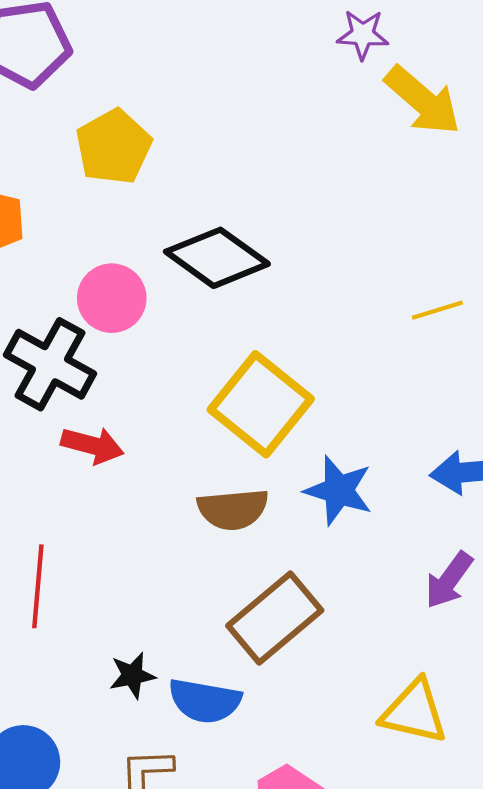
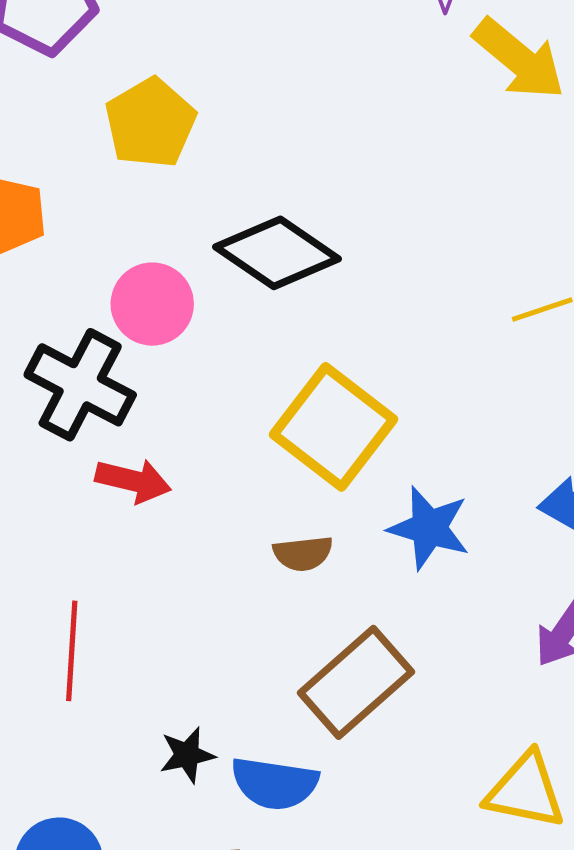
brown semicircle: (233, 509) -> (303, 553), size x0.7

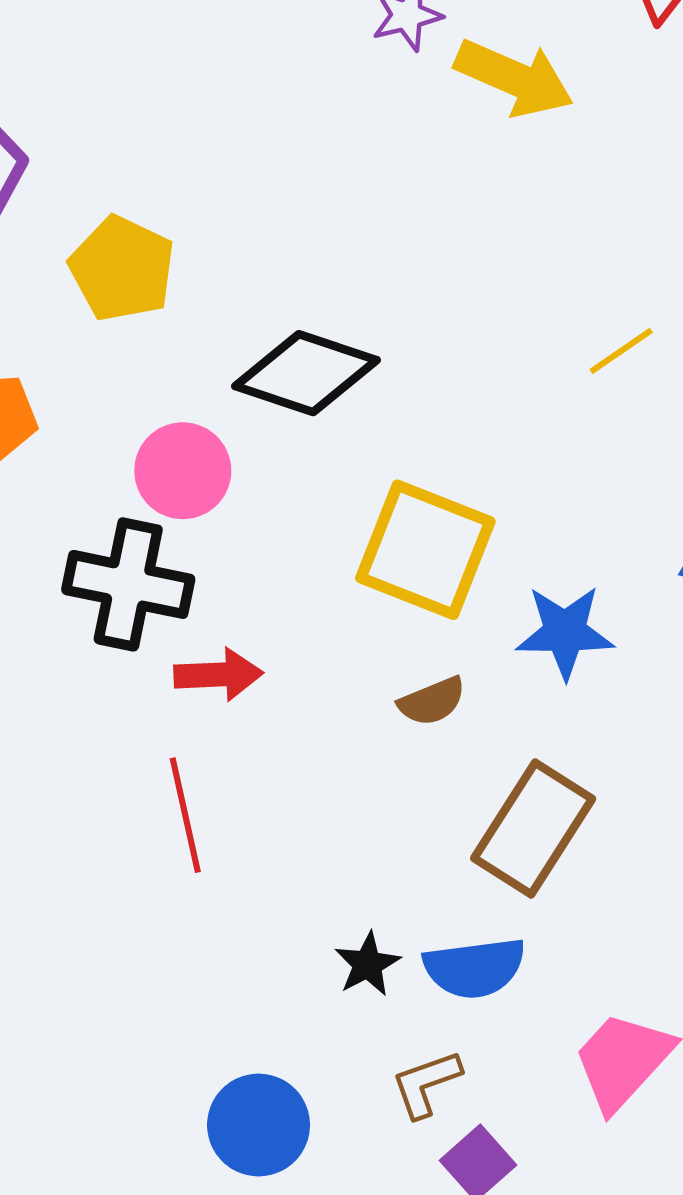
red line: (72, 651) -> (185, 815), moved

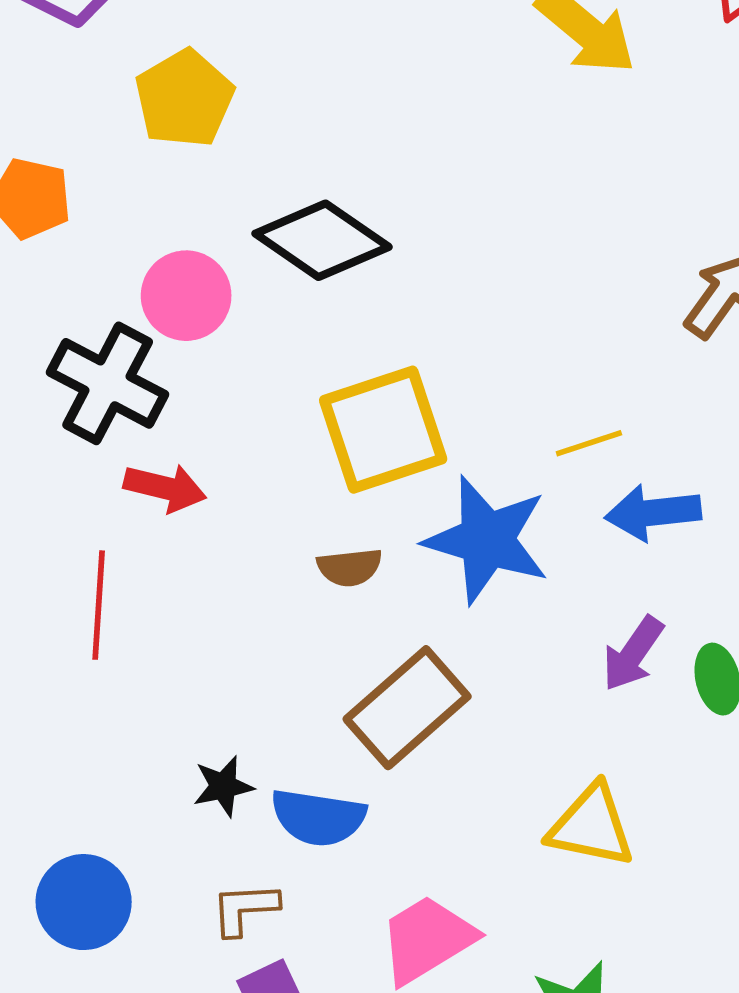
yellow line: (621, 351) -> (589, 443), moved
yellow square: (425, 550) -> (383, 430), turned 34
blue star: (565, 632) -> (487, 540), size x1.4

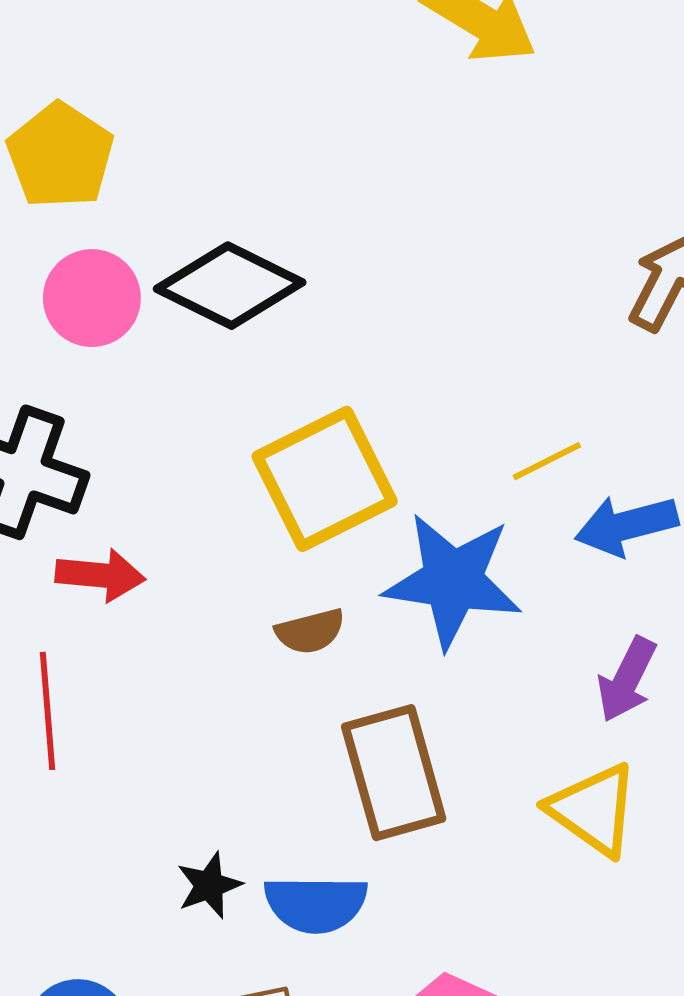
pink circle: (186, 296) -> (92, 298), moved
brown rectangle: (407, 708) -> (394, 773), turned -56
yellow triangle: (591, 826) -> (593, 810), moved, turned 32

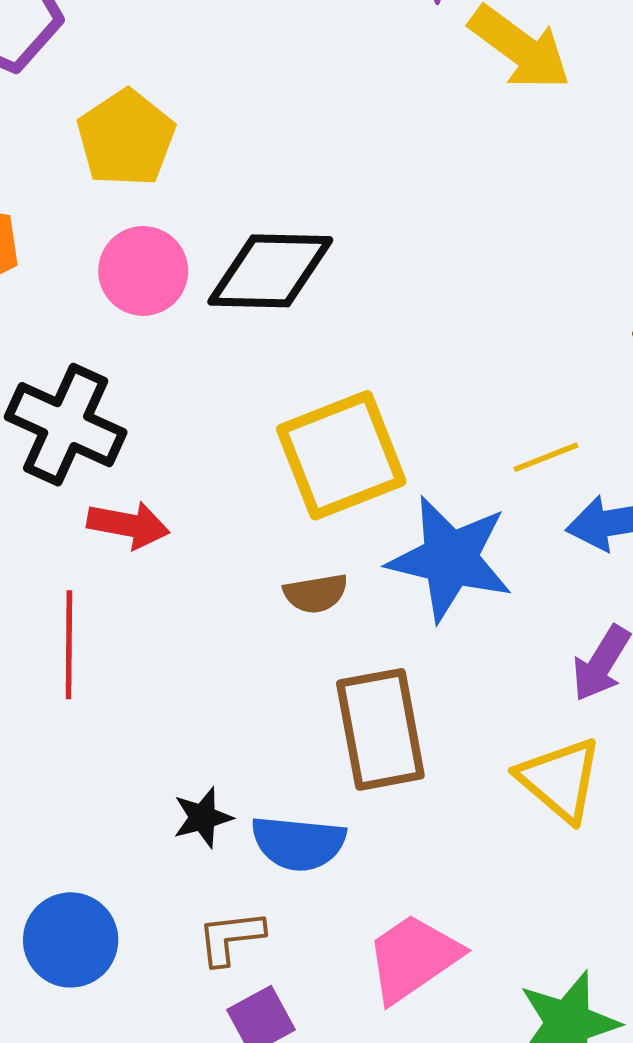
black diamond: (230, 286) -> (270, 271), turned -30

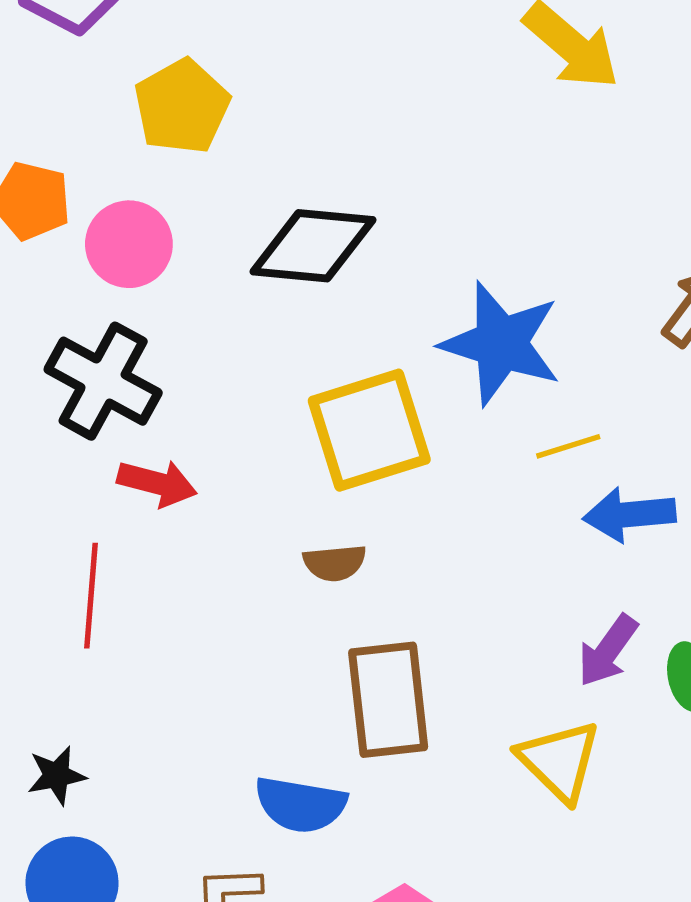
pink circle: (143, 271) -> (129, 244), moved
blue star: (450, 559) -> (501, 343), moved
black star: (203, 817) -> (57, 775), moved

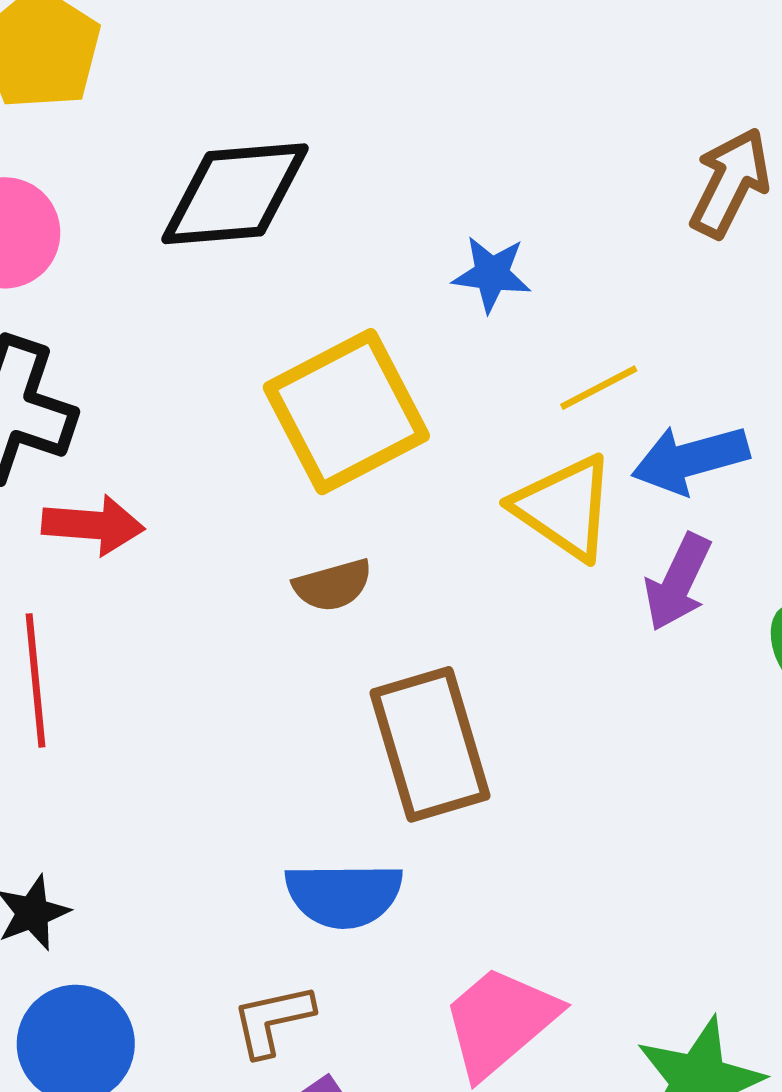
blue star: (501, 343) -> (492, 274), size x0.5
purple arrow: (608, 651) -> (678, 582), moved
yellow triangle: (559, 761) -> (564, 507), moved

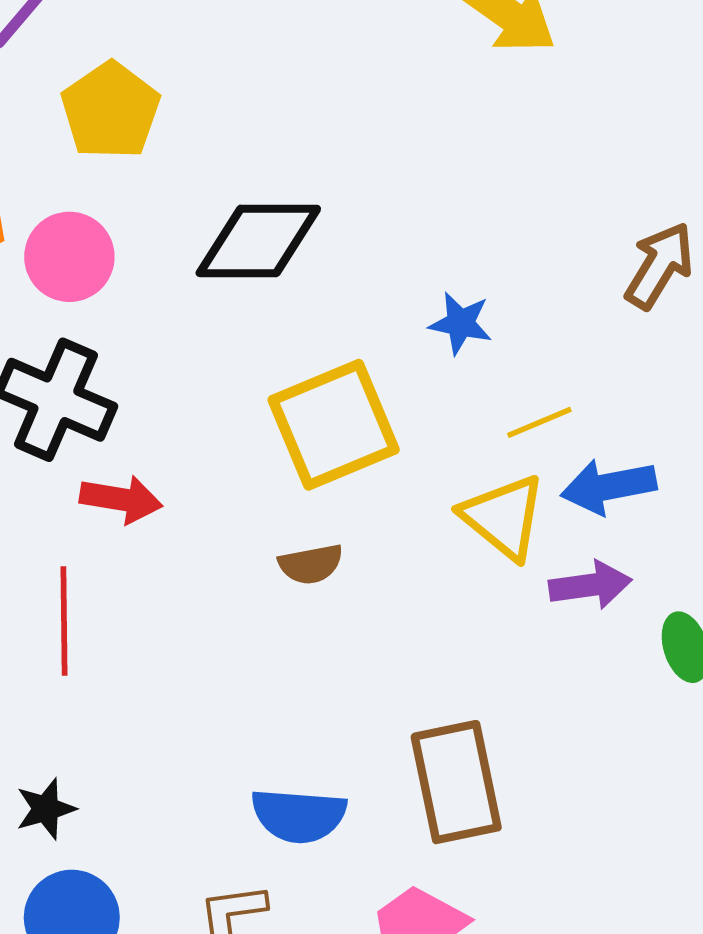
purple arrow: (678, 582) -> (590, 585), turned -128
brown rectangle: (430, 744) -> (456, 782), moved

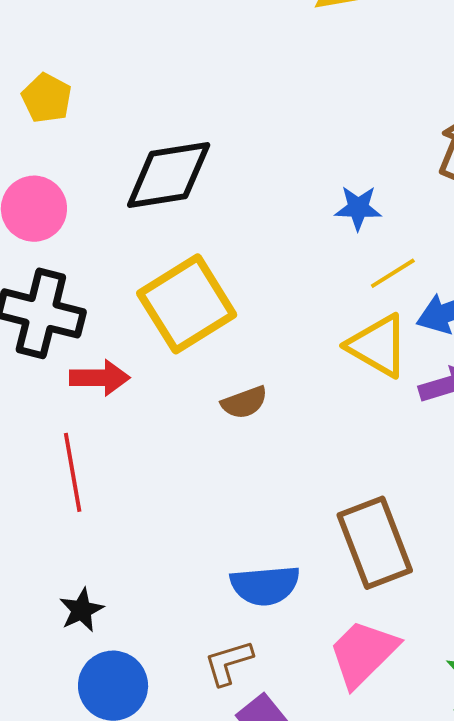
yellow pentagon: (111, 111) -> (47, 98), size x0.7
blue star: (460, 323) -> (358, 208), moved
yellow square: (334, 425) -> (187, 304), moved

